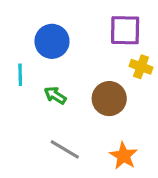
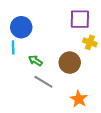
blue circle: (52, 41) -> (21, 27), moved
gray line: (65, 149) -> (43, 82), moved

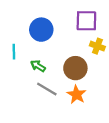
blue circle: (21, 27) -> (41, 30), moved
orange star: (79, 99) -> (77, 95), moved

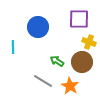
green arrow: (38, 66) -> (57, 61), moved
brown circle: (75, 68) -> (82, 62), moved

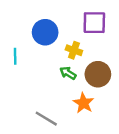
yellow cross: (89, 42) -> (74, 50), moved
gray line: (43, 81) -> (46, 119), moved

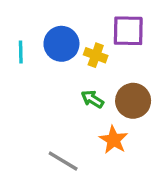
yellow cross: (74, 50) -> (96, 55), moved
cyan line: (15, 56) -> (21, 52), moved

